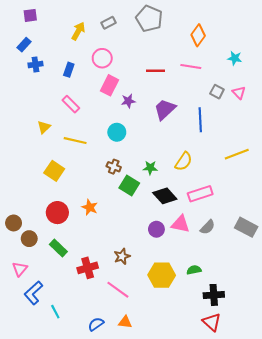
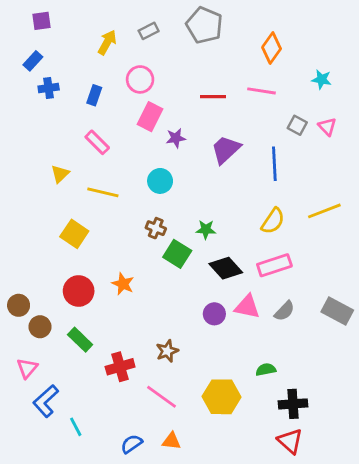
yellow semicircle: (184, 161) -> (273, 221), moved
yellow hexagon: (162, 275) -> (222, 397), moved

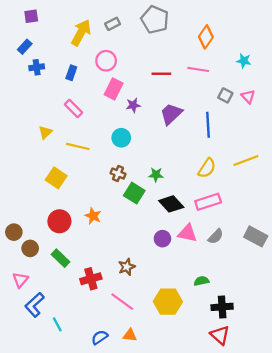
yellow arrow: (107, 42) -> (81, 33), size x1.4

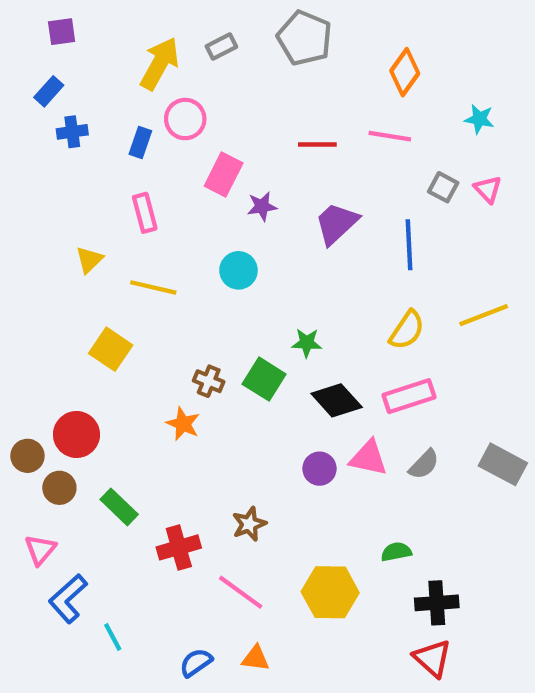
pink circle: (106, 61) -> (185, 119), moved
pink rectangle: (74, 108) -> (145, 213), turned 30
brown cross: (118, 174) -> (209, 381), moved
red circle: (59, 221) -> (76, 434), moved

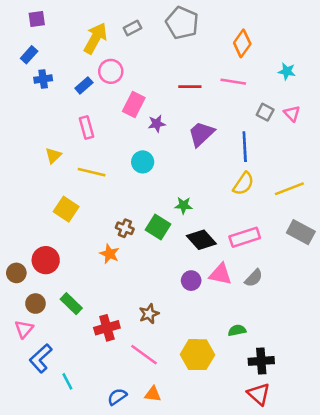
blue rectangle: (140, 142) -> (84, 85), turned 30
yellow semicircle: (407, 330) -> (243, 184), moved
gray rectangle: (503, 464) -> (301, 232), moved
brown circle: (59, 488) -> (35, 304), moved

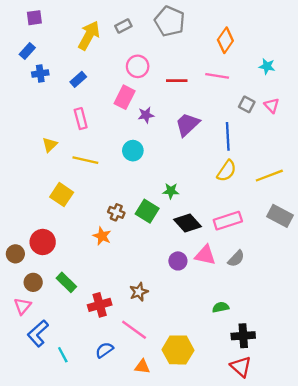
pink circle: (111, 71) -> (138, 66), moved
yellow hexagon: (197, 355) -> (178, 350), moved
blue semicircle: (117, 397) -> (104, 350), moved

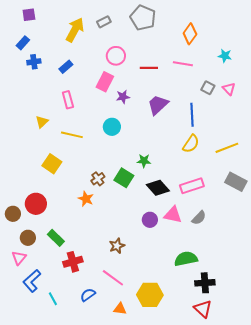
brown cross: (116, 212) -> (98, 179), turned 32
red cross: (100, 305) -> (73, 262), moved
green semicircle: (221, 307) -> (186, 259), size x1.6

